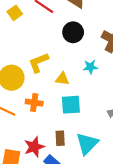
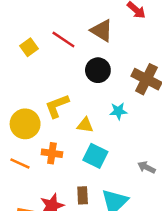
cyan square: (71, 105) -> (95, 156), turned 30

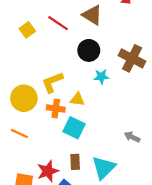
cyan star: (118, 111) -> (101, 77), moved
orange cross: (52, 153) -> (56, 108), moved
cyan square: (95, 156) -> (74, 128), moved

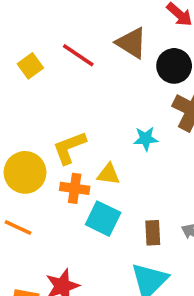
black circle: (89, 50) -> (174, 66), moved
brown rectangle: (75, 162) -> (153, 233), moved

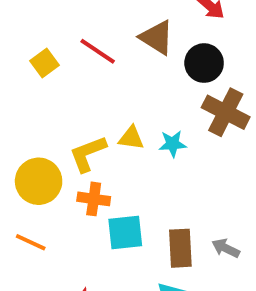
yellow triangle: (108, 174) -> (131, 138), moved
cyan square: (103, 219) -> (125, 232), turned -32
brown rectangle: (153, 233) -> (180, 248), size x1.4

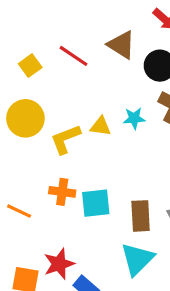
cyan star: (173, 144) -> (134, 118), moved
yellow circle: (39, 181) -> (25, 118), moved
orange cross: (94, 199) -> (62, 192), moved

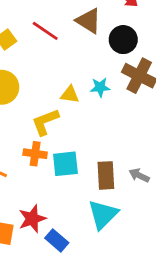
yellow L-shape: (65, 139) -> (45, 122), moved

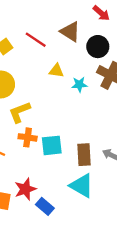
yellow triangle: (70, 94) -> (56, 71), moved
yellow L-shape: (45, 122) -> (20, 112), moved
cyan triangle: (103, 214) -> (82, 186), turned -45

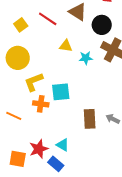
cyan square: (52, 145) -> (61, 92), moved
cyan triangle: (82, 186) -> (63, 145), moved, size x0.6

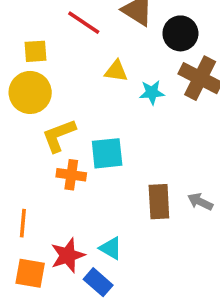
yellow square: (21, 25) -> (35, 51), moved, turned 32
orange line: (14, 116) -> (23, 223), moved, turned 70

